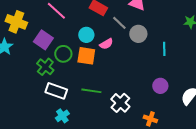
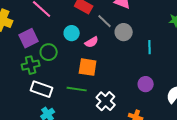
purple square: (43, 40) -> (29, 38), turned 30
orange square: (86, 56) -> (88, 67), moved
green cross: (45, 67) -> (31, 65), turned 36

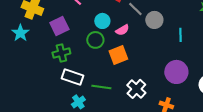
green circle: (49, 52) -> (95, 40), moved
orange square: (88, 67) -> (118, 55), turned -30
purple circle: (146, 84) -> (176, 72), size x1.5
green line: (77, 89) -> (101, 87), moved

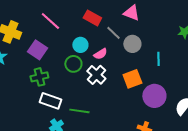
purple square: (59, 26) -> (37, 50), turned -30
orange square: (118, 55) -> (132, 79), moved
white cross: (136, 89) -> (96, 75), moved

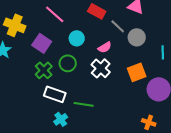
cyan circle: (80, 45) -> (77, 38), moved
green circle: (73, 64) -> (68, 63), moved
green cross: (39, 77) -> (44, 70), turned -30

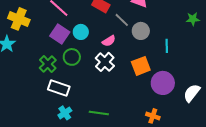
purple square: (42, 43) -> (60, 34), moved
green line: (84, 104) -> (99, 113), moved

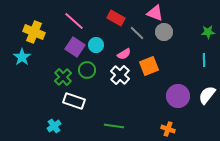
gray circle: (141, 31) -> (164, 32), moved
cyan line: (167, 46) -> (204, 60), moved
orange square: (141, 66) -> (149, 66), moved
white semicircle: (192, 93) -> (207, 95), moved
cyan cross: (65, 113) -> (54, 126), moved

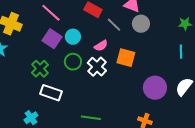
orange square: (149, 66) -> (126, 58), turned 36
green circle: (87, 70) -> (73, 62), moved

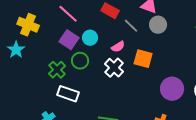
green circle: (73, 62) -> (80, 61), moved

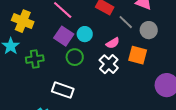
gray circle: (158, 25) -> (149, 30), moved
green cross: (57, 70) -> (35, 59), moved, turned 36

